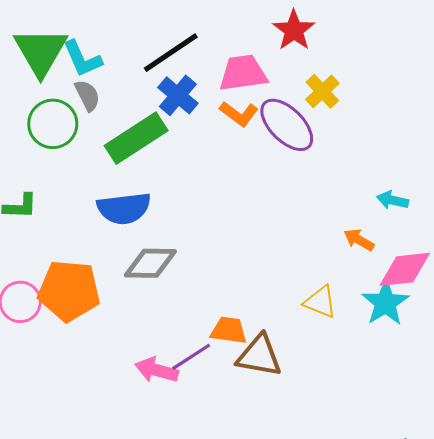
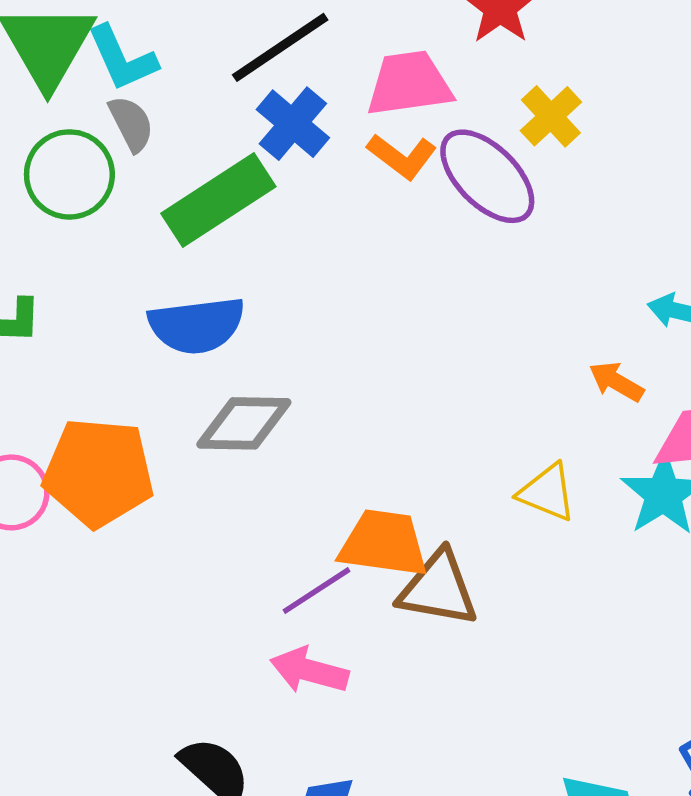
orange trapezoid: (229, 330) -> (384, 543), size x1.4
pink arrow: (157, 370) -> (309, 670), moved

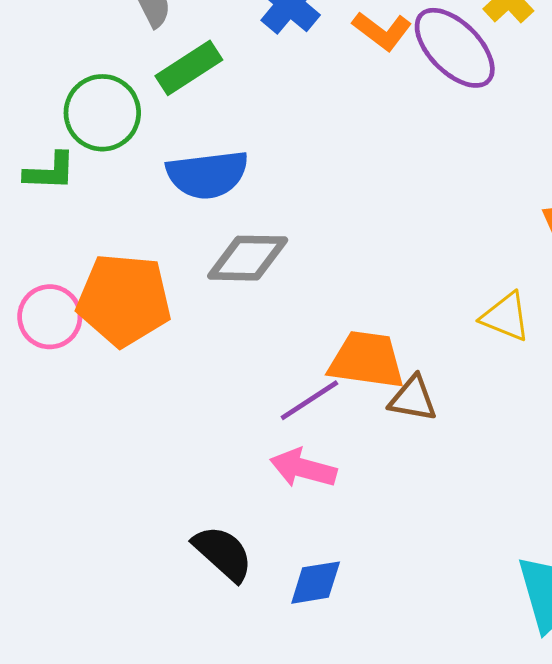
green circle: (69, 174) -> (102, 113), moved
green rectangle: (218, 200) -> (189, 68), moved, size x0.7
brown triangle: (438, 589) -> (413, 399), size x0.7

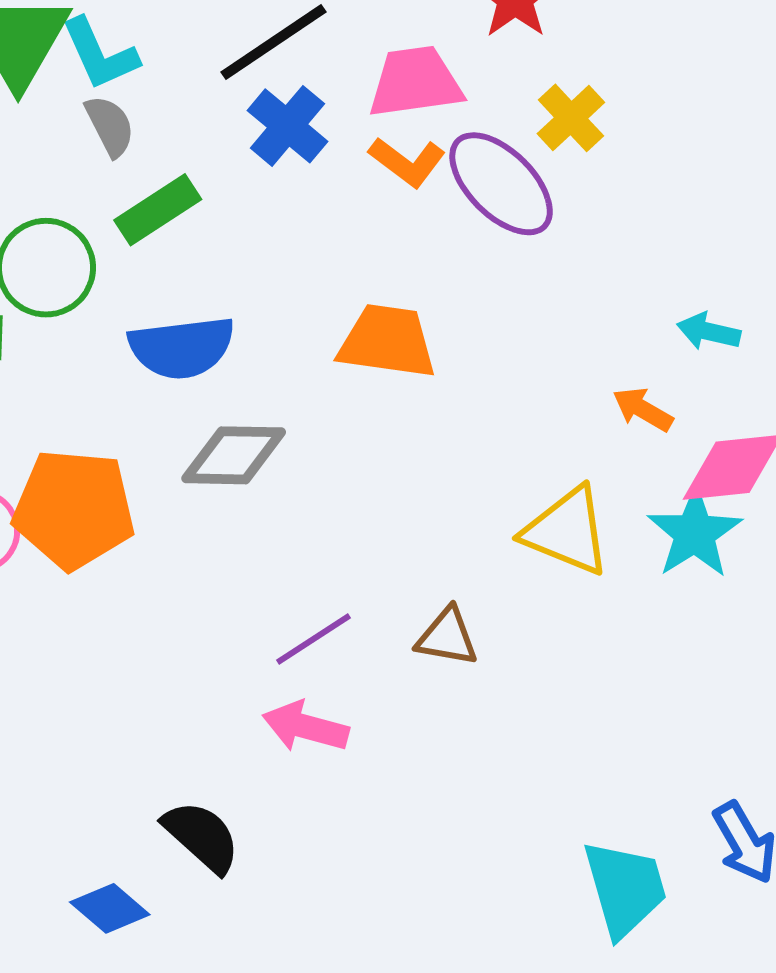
yellow triangle: (506, 317) -> (567, 531), size x1.4
orange trapezoid: (367, 360) -> (387, 341), moved
blue diamond: (316, 583) -> (110, 908), moved, turned 50

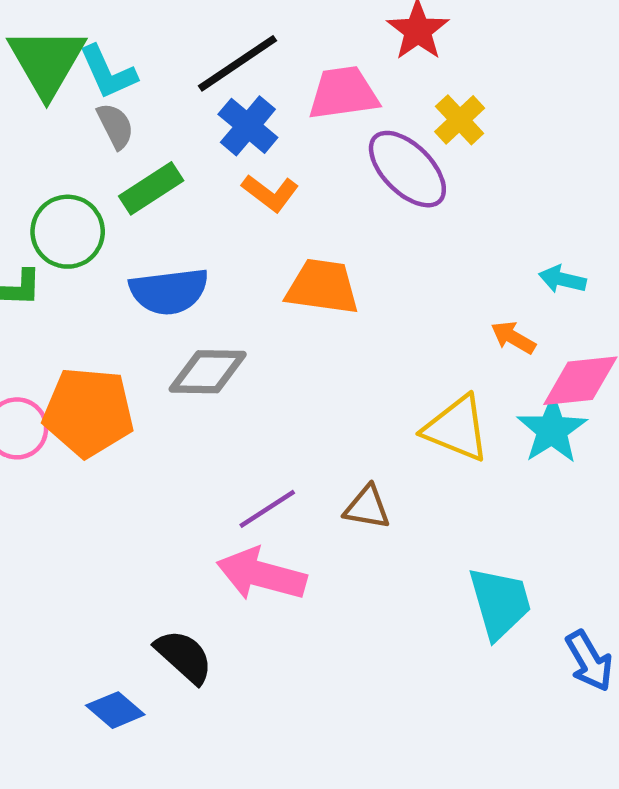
orange L-shape: (407, 162) -> (270, 193), moved
pink arrow: (305, 727) -> (261, 574), size x1.4
cyan trapezoid: (625, 888) -> (500, 603), moved

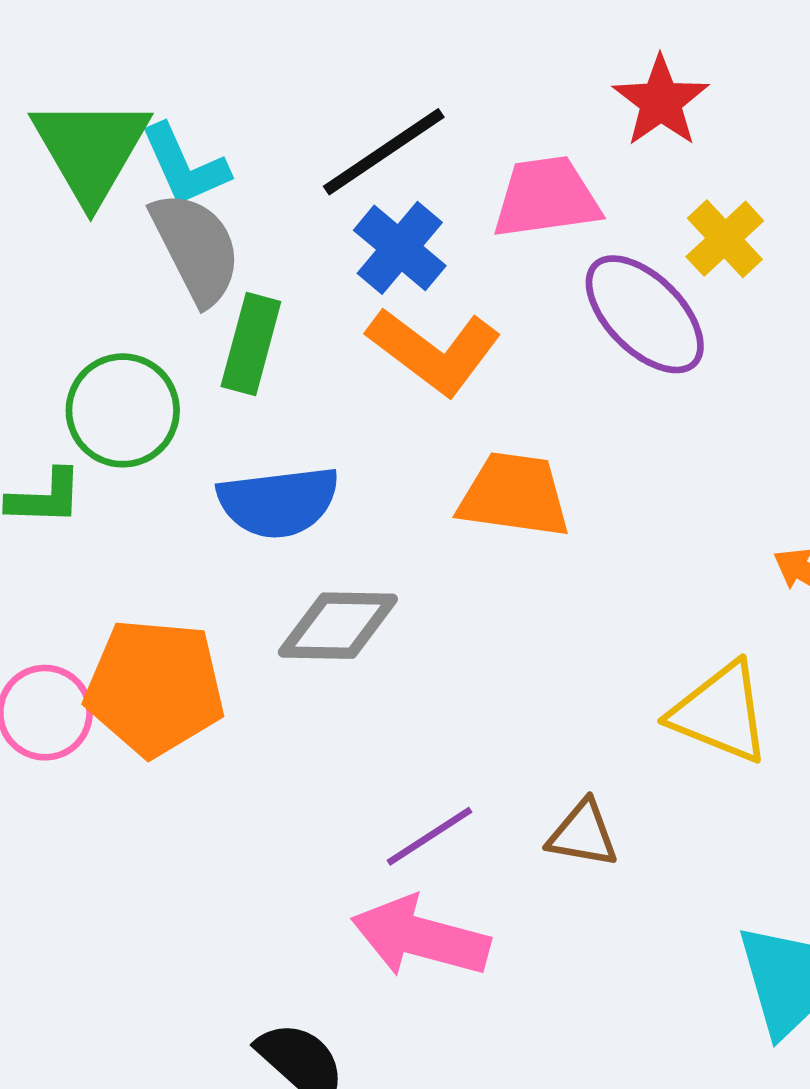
gray semicircle: (115, 126) -> (196, 248), size x1.6
green rectangle: (151, 188) -> (251, 344), turned -42
orange L-shape: (270, 193) -> (434, 351), size x1.5

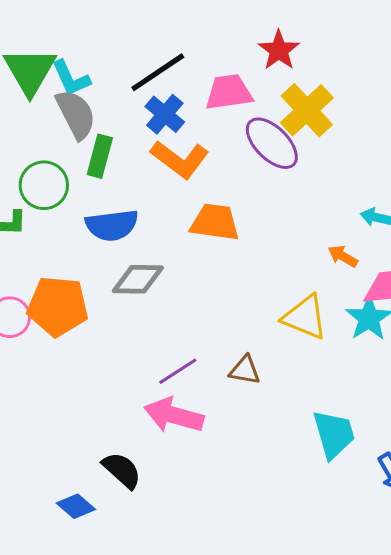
yellow cross: (725, 239) -> (307, 110), size x1.6

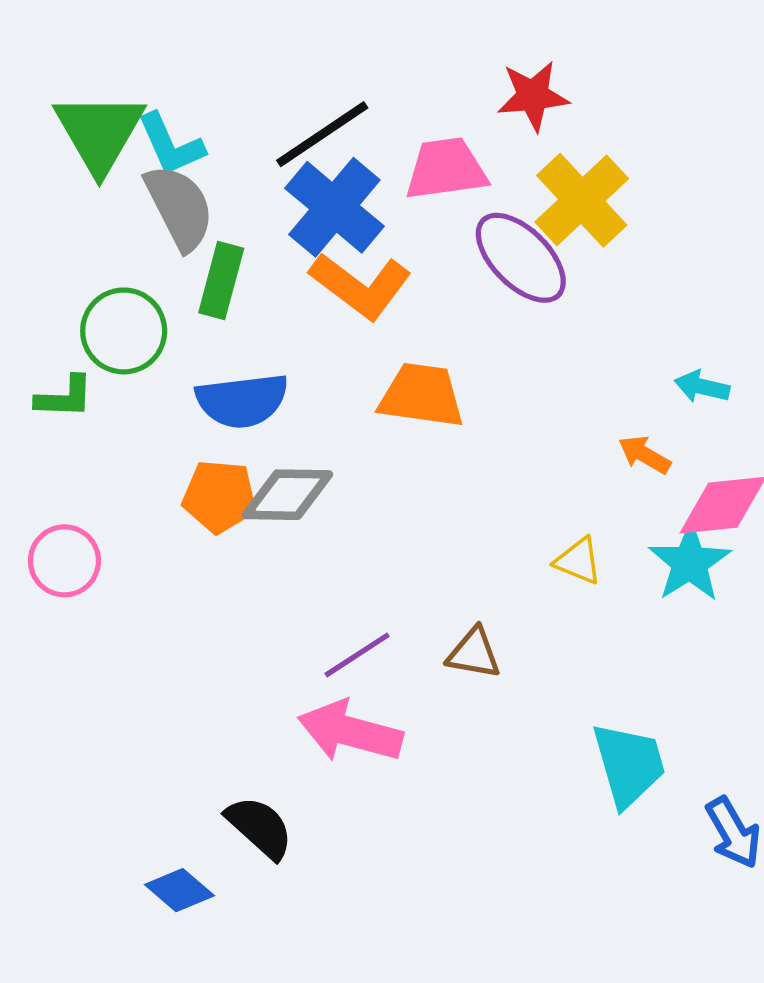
red star: (279, 50) -> (533, 96), turned 30
blue cross: (165, 114) -> (334, 207), size x1.4
orange pentagon: (58, 306) -> (219, 496), moved, size x0.7
yellow triangle: (305, 317) -> (578, 561), size x0.6

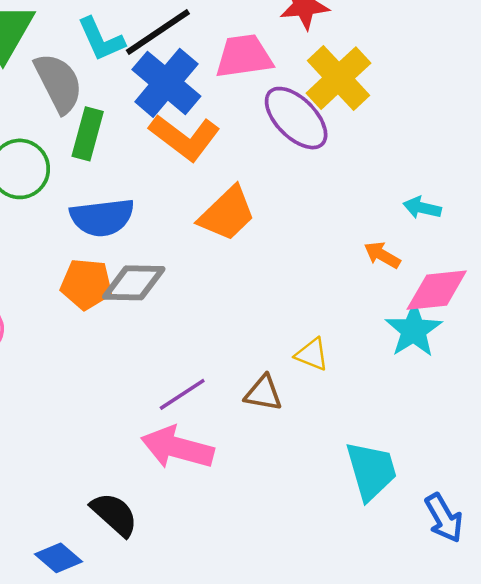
cyan L-shape: (171, 145) -> (101, 39), moved
orange trapezoid: (422, 395) -> (227, 214), turned 128
yellow triangle: (578, 561) -> (312, 354), moved

